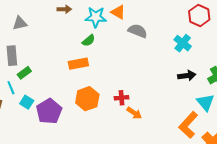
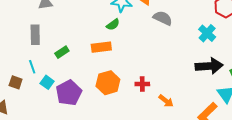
green rectangle: (24, 73) -> (62, 52), moved
black arrow: (187, 76) -> (209, 66), size x1.5
orange arrow: (134, 113) -> (166, 101), moved

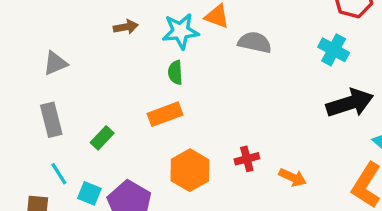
green semicircle: (113, 25) -> (175, 72), turned 136

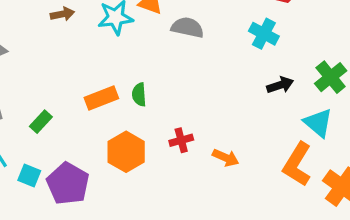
green semicircle: (175, 72) -> (139, 95), moved
black arrow: (350, 103) -> (280, 85), size x0.6

